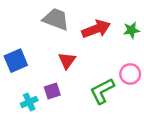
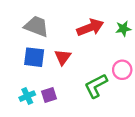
gray trapezoid: (56, 19) -> (36, 26), moved
blue square: (16, 61) -> (34, 57), moved, turned 30
purple square: (52, 91) -> (49, 95), moved

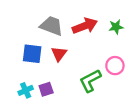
gray trapezoid: (36, 26) -> (51, 26), moved

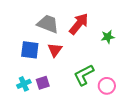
red arrow: (85, 26) -> (79, 24), turned -30
green star: (116, 27) -> (108, 37), moved
pink circle: (115, 66) -> (107, 86), moved

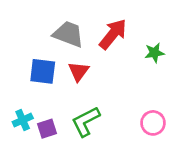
green L-shape: (84, 75) -> (86, 121), moved
purple square: (43, 83) -> (47, 129), moved
cyan cross: (24, 84) -> (23, 120), moved

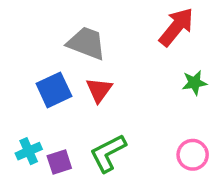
red arrow: (113, 34) -> (176, 27), moved
green star: (154, 53) -> (194, 83), moved
blue square: (43, 71) -> (54, 90), turned -32

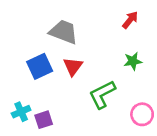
red arrow: (176, 27) -> (130, 20), size x0.6
green star: (194, 83) -> (133, 61), moved
green L-shape: (108, 153) -> (102, 94), moved

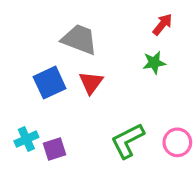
green star: (133, 61) -> (154, 63), moved
green L-shape: (102, 94) -> (128, 141), moved

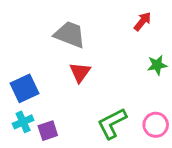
green star: (154, 63) -> (157, 65), moved
blue square: (50, 83) -> (25, 88), moved

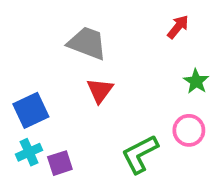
green star: (157, 65) -> (196, 81), turned -30
pink circle: (156, 125) -> (189, 130), moved

